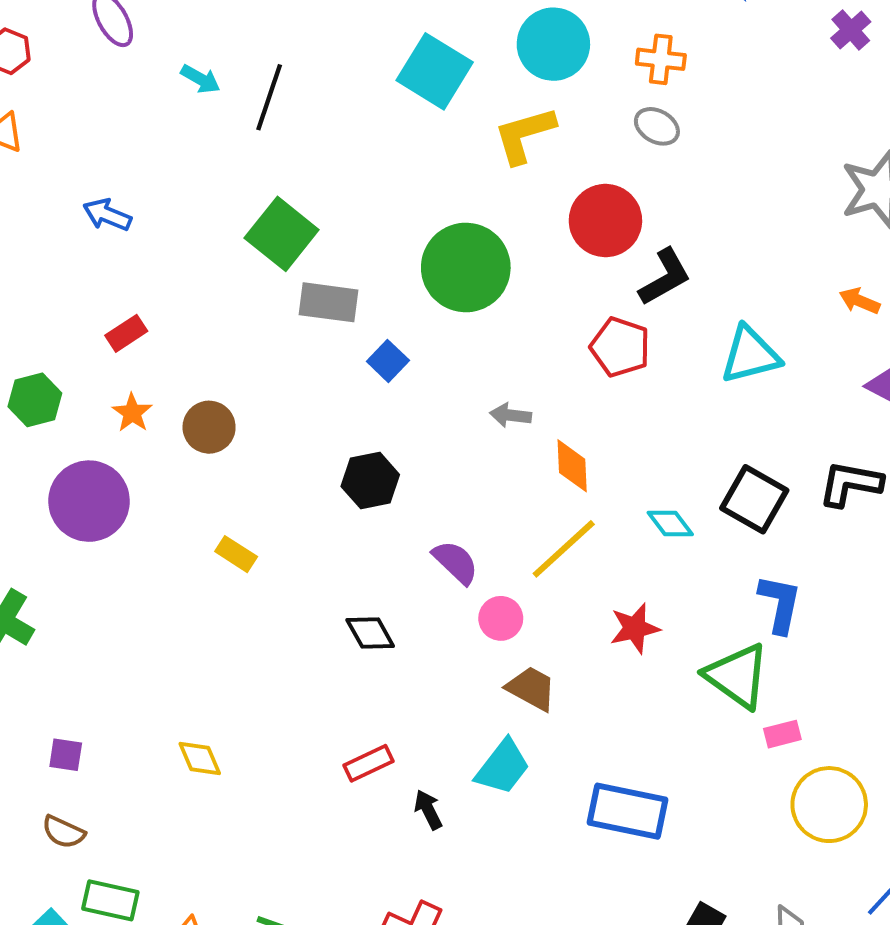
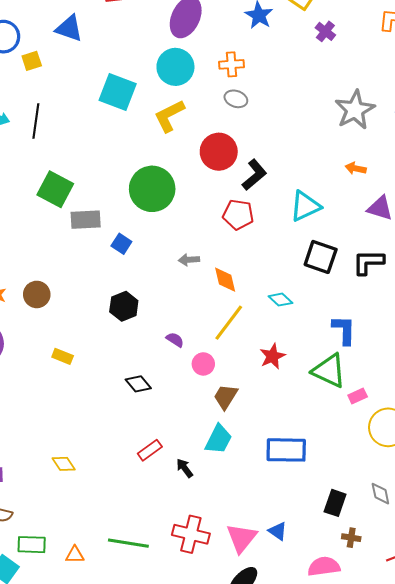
black square: (754, 499) -> (321, 257), moved
purple semicircle: (456, 562) -> (175, 340), size x0.7
brown trapezoid: (531, 688) -> (226, 397), turned -76

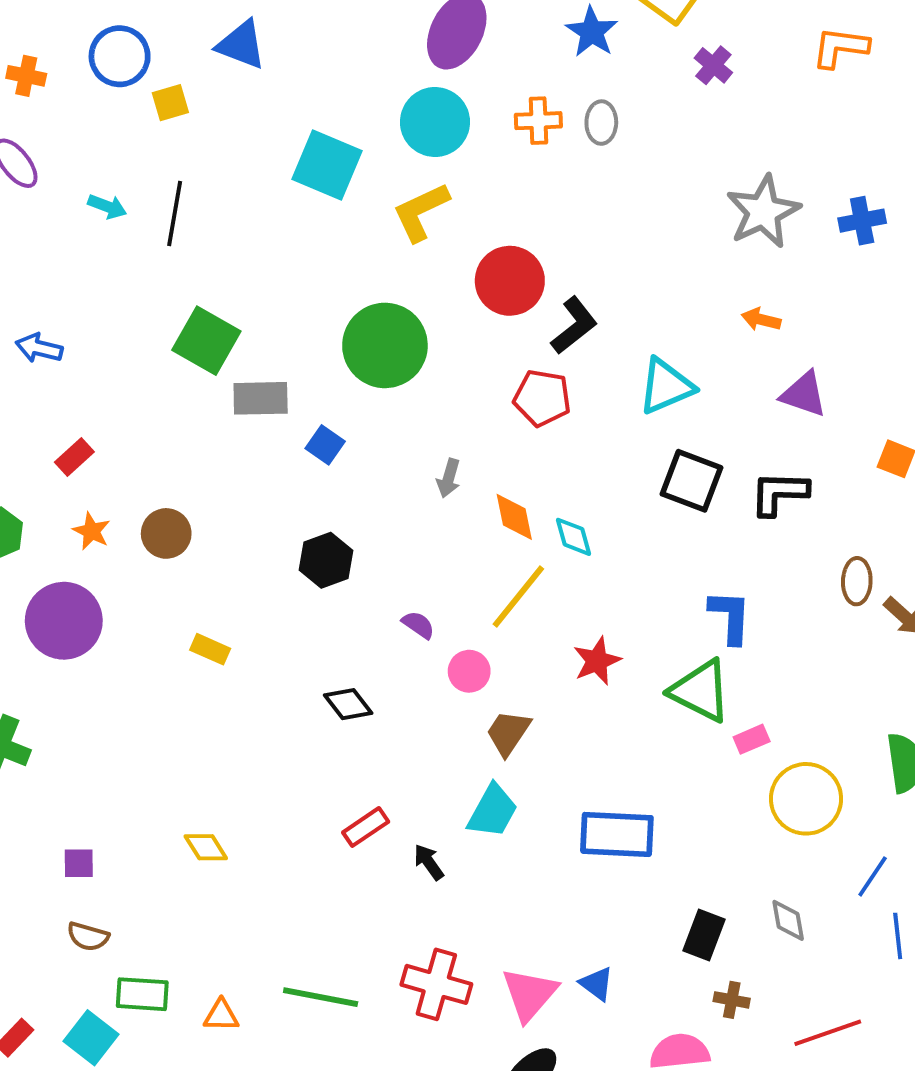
gray ellipse: (236, 99) -> (601, 123), moved, turned 70
gray arrow: (189, 260) -> (449, 478), turned -72
cyan diamond: (280, 300) -> (573, 537), moved, turned 30

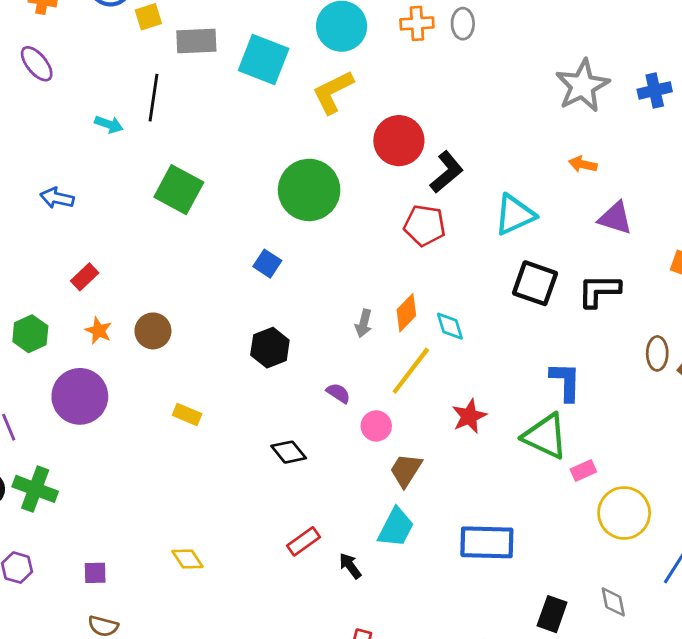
cyan arrow: (107, 206) -> (109, 124), moved
gray rectangle: (261, 398) -> (196, 41), moved
gray arrow: (449, 478) -> (364, 323), moved
orange diamond: (514, 517) -> (406, 313), turned 57

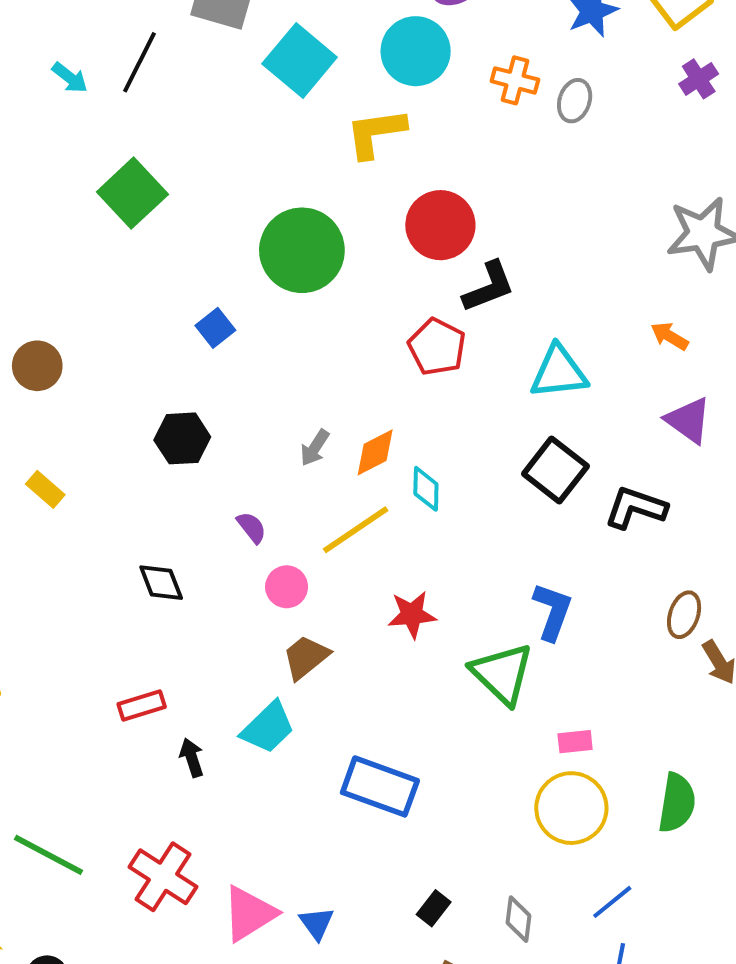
pink rectangle: (583, 470) -> (575, 742), moved
black rectangle: (552, 614) -> (434, 908), size x0.7

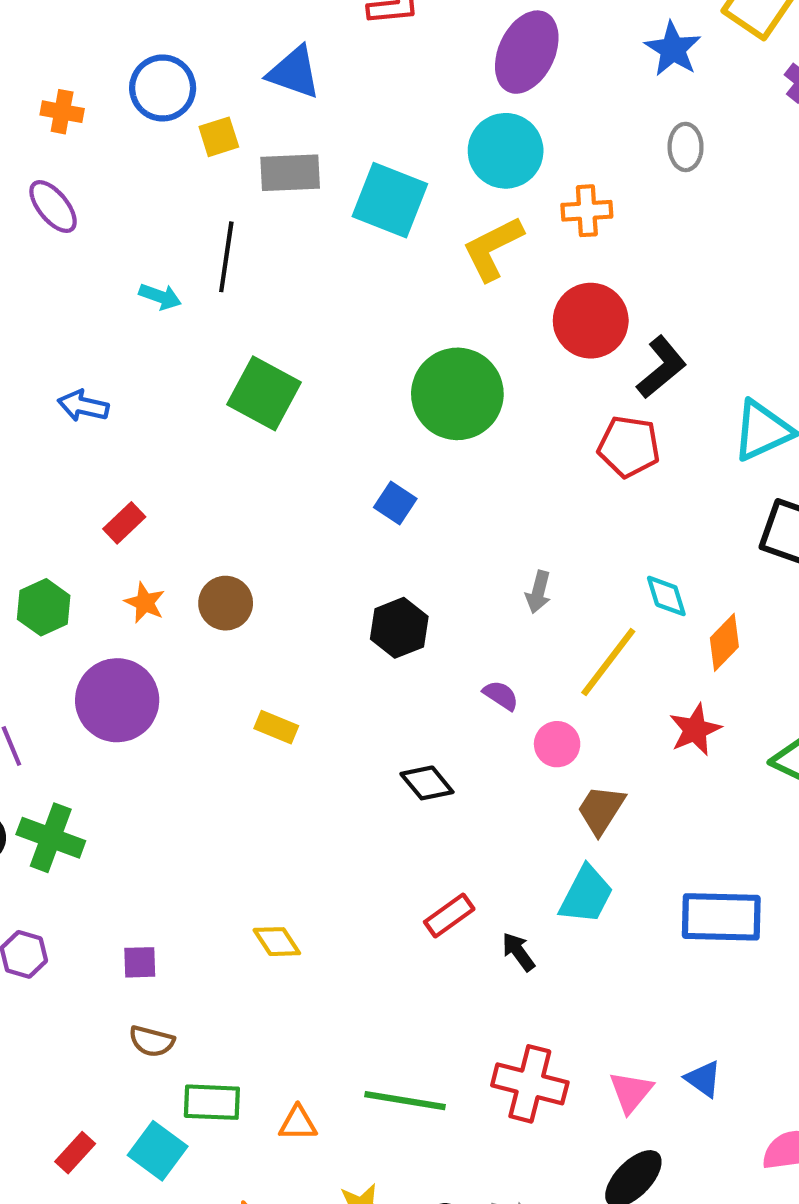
orange cross: (515, 80) -> (587, 211), moved
orange diamond: (375, 452) -> (724, 642), moved
pink triangle: (249, 914) -> (631, 1092), size x0.7

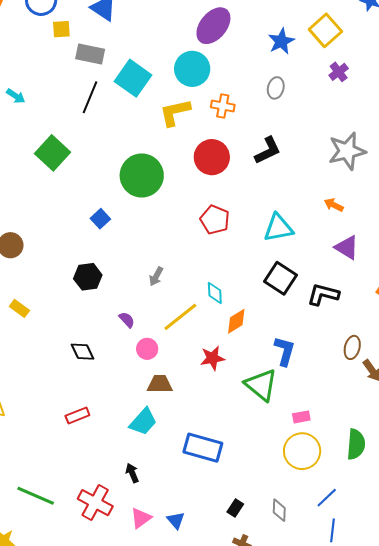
black line: (226, 257) -> (90, 97), moved
black L-shape: (661, 367) -> (268, 150), moved
brown trapezoid: (601, 810) -> (160, 384), turned 44
black arrow: (518, 952) -> (132, 473), moved

